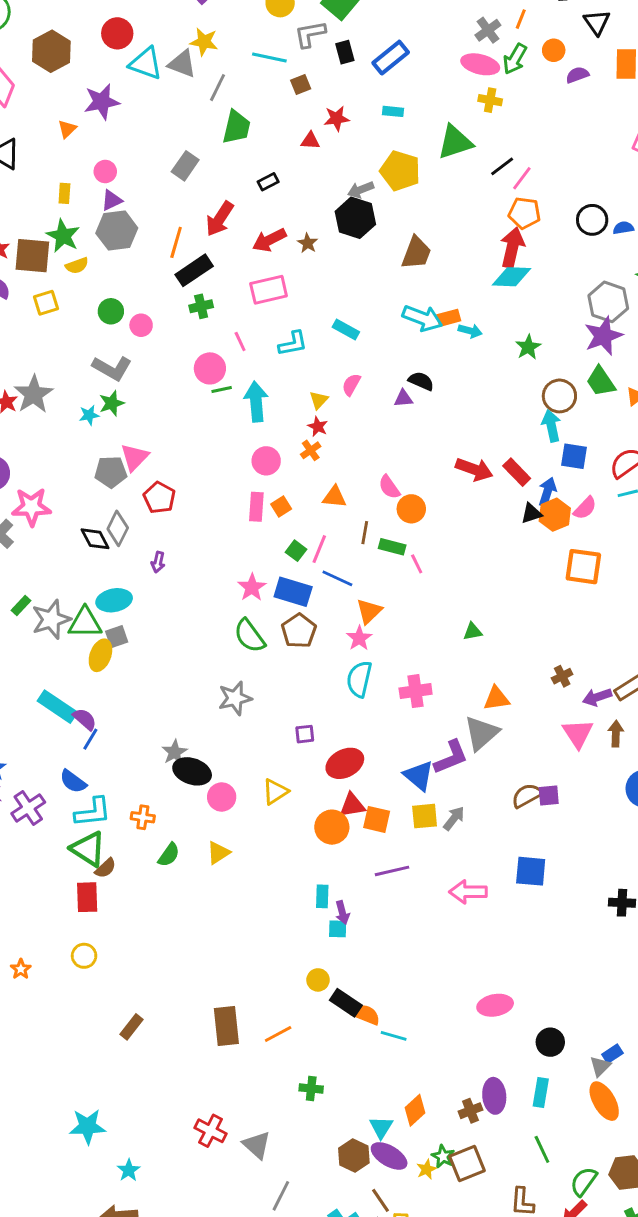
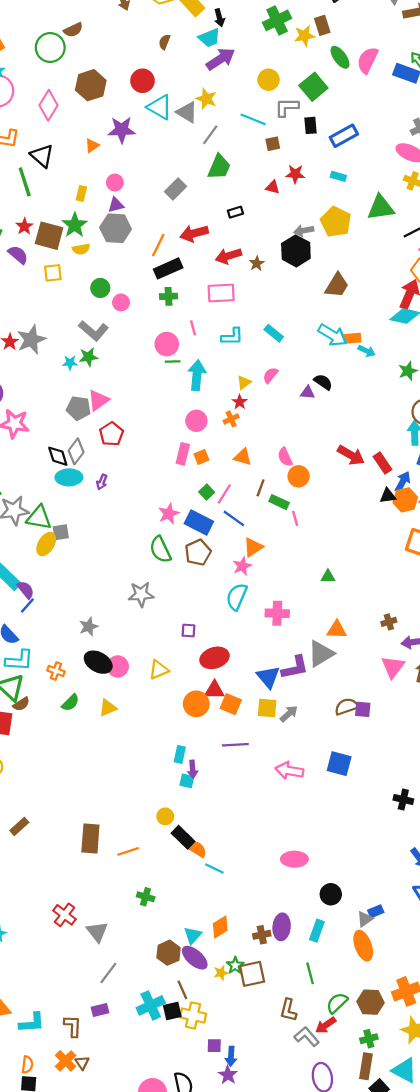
red arrow: (220, 219) -> (194, 233), turned 32
cyan ellipse: (114, 600) -> (69, 477), moved
black ellipse: (192, 771) -> (98, 662), moved

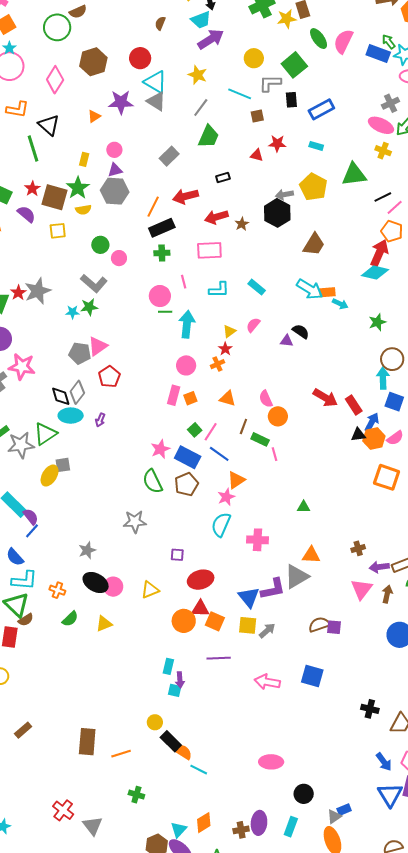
gray triangle: (187, 112) -> (156, 101), moved
green triangle: (39, 518) -> (45, 434), moved, turned -45

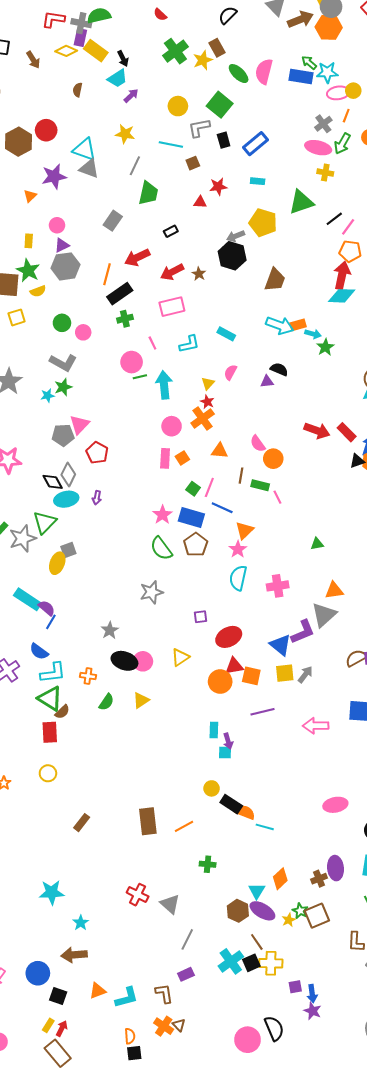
purple arrow: (211, 39) -> (131, 96), size x0.6
red circle: (140, 58) -> (46, 130), moved
green star: (377, 322) -> (325, 347), moved
orange cross: (217, 364) -> (203, 419), size x1.6

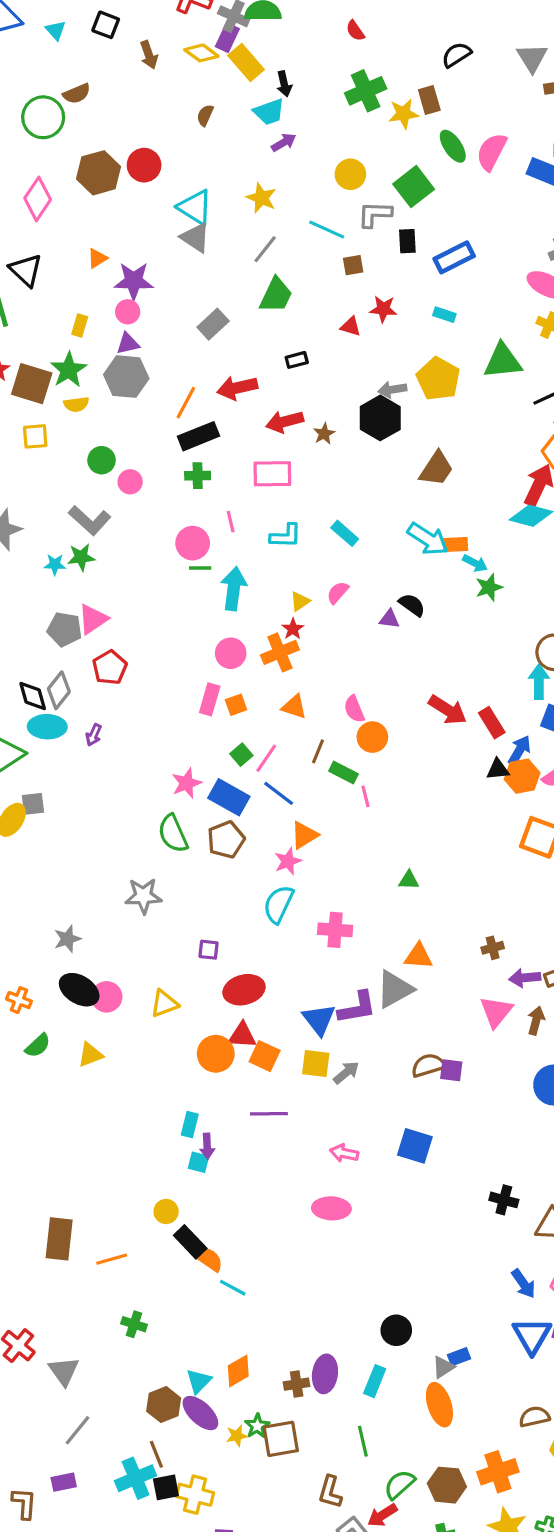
purple star: (54, 176) -> (134, 281), moved
pink arrow: (316, 726) -> (344, 1153), size x0.7
pink ellipse: (335, 805) -> (331, 1208), moved
brown line: (257, 942) -> (156, 1454), moved

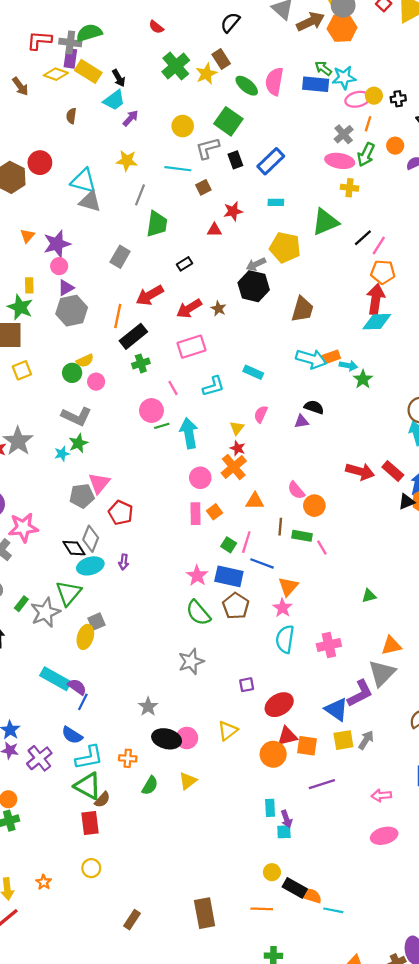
green star: (69, 370) -> (20, 307), moved
yellow semicircle: (76, 404) -> (85, 361), moved
orange line: (112, 1259) -> (262, 909), moved, turned 35

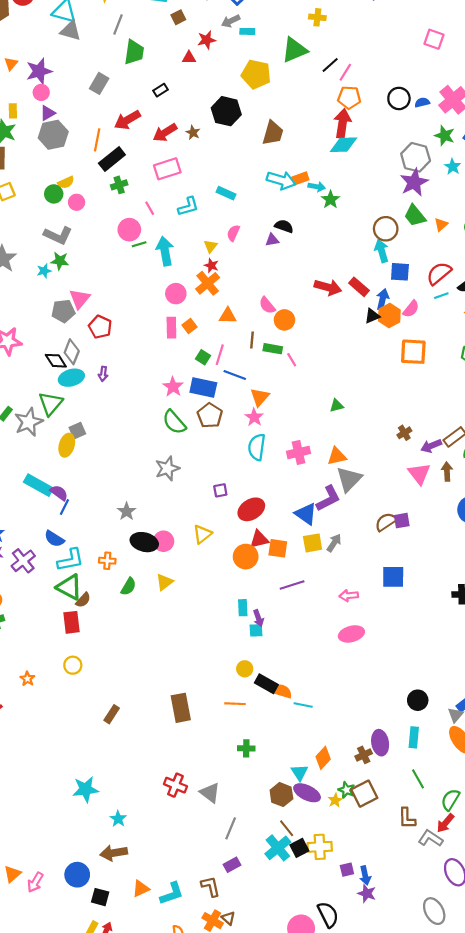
gray arrow: (256, 264) -> (231, 21), moved
green star: (78, 443) -> (60, 261), turned 30
orange triangle: (391, 646) -> (337, 456), moved

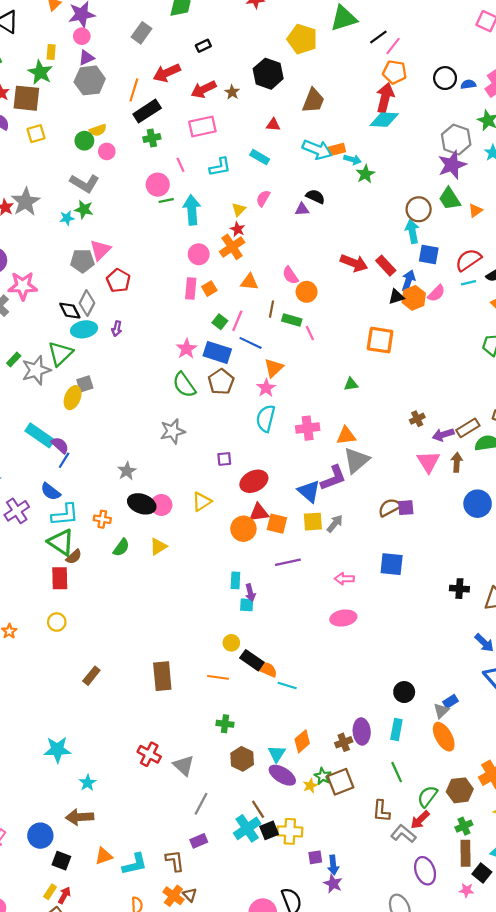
red triangle: (189, 58) -> (273, 125), moved
orange square: (413, 352) -> (380, 340), moved
brown hexagon: (281, 795) -> (242, 759), moved

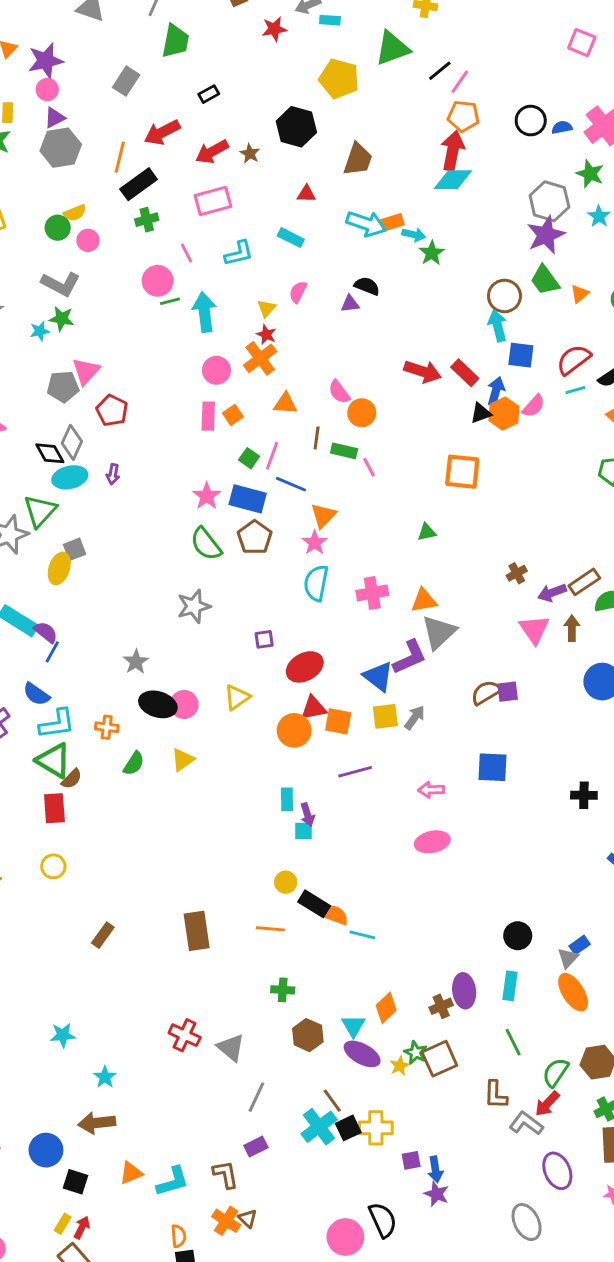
cyan star: (57, 750) -> (63, 1035), size x0.7

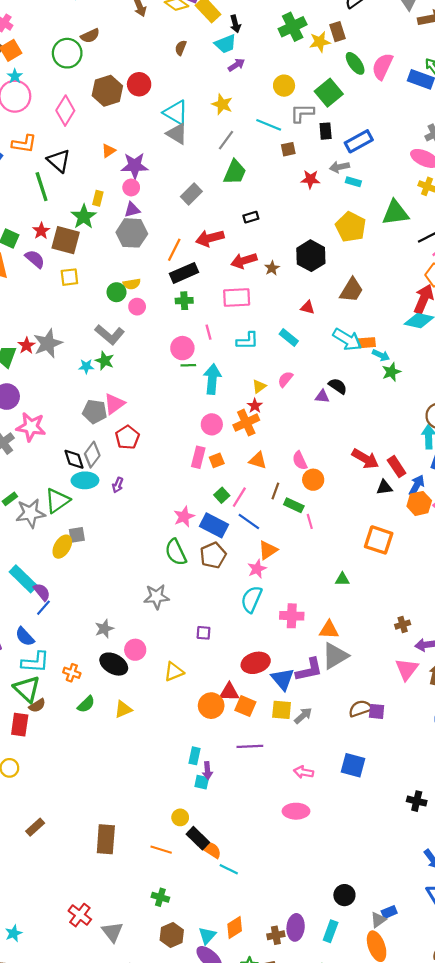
black triangle: (481, 413) -> (384, 487), moved
red ellipse: (305, 667) -> (256, 663), moved
pink circle: (184, 704) -> (135, 650), moved

